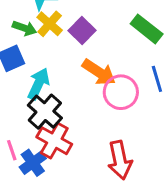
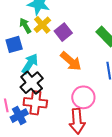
green arrow: (25, 28) -> (25, 26), turned -147
pink circle: (121, 92) -> (83, 97), moved
red cross: (54, 141) -> (35, 103), turned -30

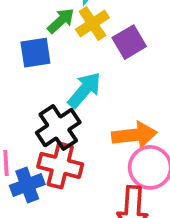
green arrow: (25, 26) -> (61, 21), turned 70
orange arrow: (71, 61) -> (134, 135), moved, turned -55
cyan arrow: (30, 64) -> (84, 90), moved

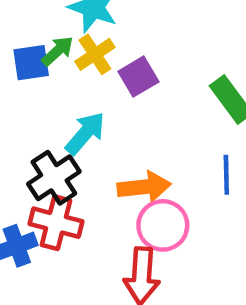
blue square: (35, 53) -> (31, 63), moved

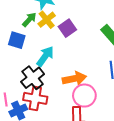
blue square: (31, 63) -> (17, 40), moved, turned 30

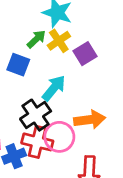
pink circle: (84, 96) -> (59, 137), moved

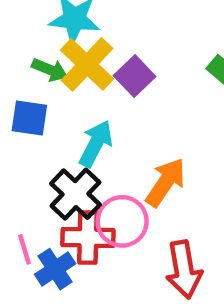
green arrow: (36, 39) -> (50, 70), turned 78
yellow cross: (59, 41) -> (87, 64), size x1.4
orange arrow: (90, 120) -> (166, 182), turned -36

